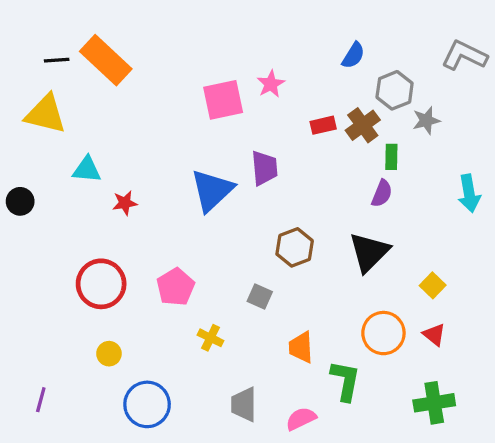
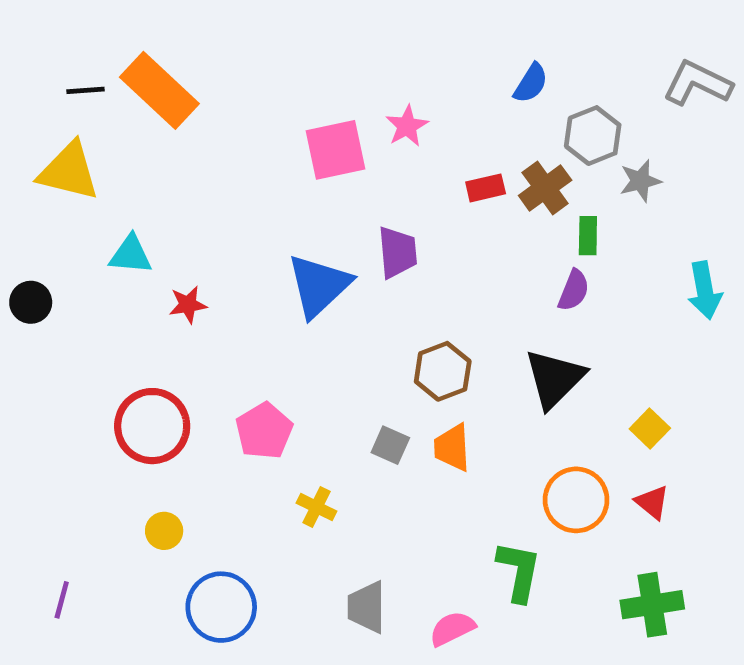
orange trapezoid: (301, 347) -> (452, 448), moved

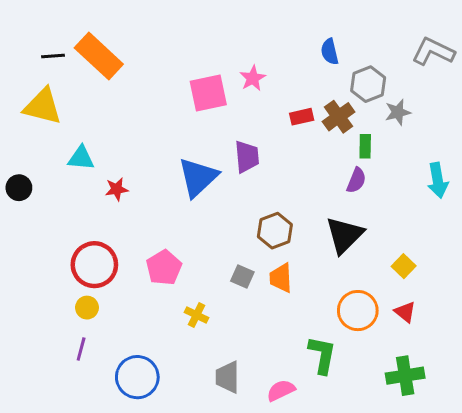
blue semicircle: (531, 83) -> (330, 52), turned 135
yellow circle: (164, 531) -> (87, 308), moved
purple line: (62, 600) -> (81, 349), moved

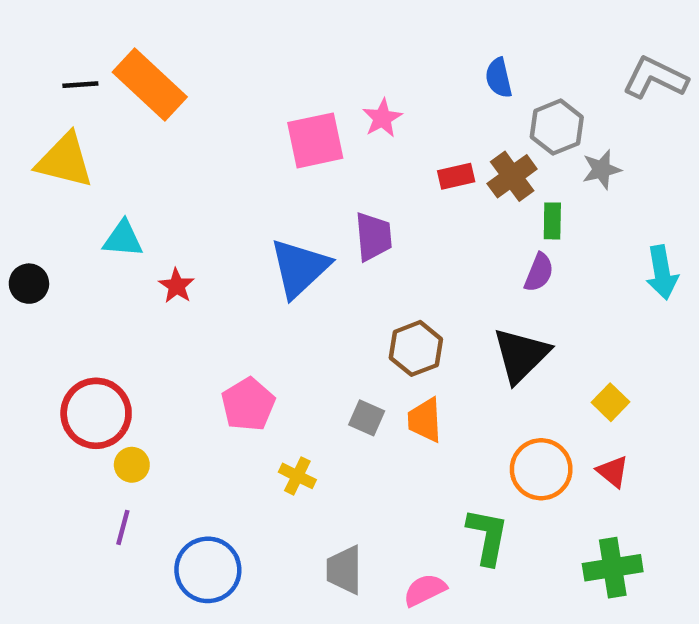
red star: (117, 189) -> (177, 286), turned -30
red circle: (94, 265) -> (96, 413), moved

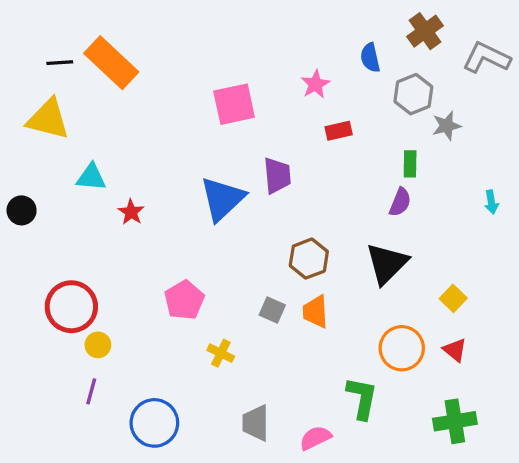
pink star: (382, 118) -> (315, 84), moved
brown cross: (512, 176) -> (425, 31), moved
cyan arrow: (662, 272) -> (491, 202), size x0.6

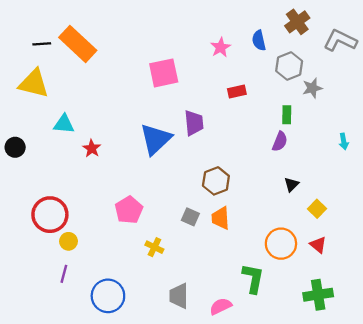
pink star: (315, 84) -> (221, 47), moved
black triangle: (387, 264) -> (291, 184), moved, size x0.5

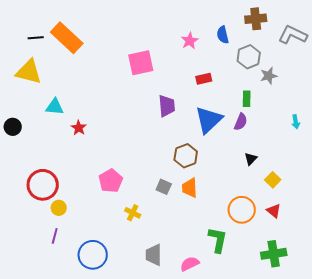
brown cross: (297, 22) -> (256, 19), turned 30
blue triangle: (156, 139) -> (209, 120), moved

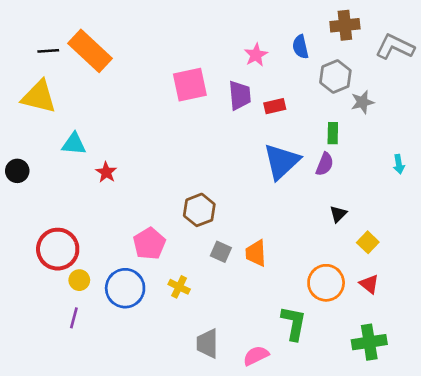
purple trapezoid: (167, 106) -> (240, 95), moved
brown hexagon: (186, 156) -> (199, 210), moved
blue circle: (93, 255) -> (125, 288), moved

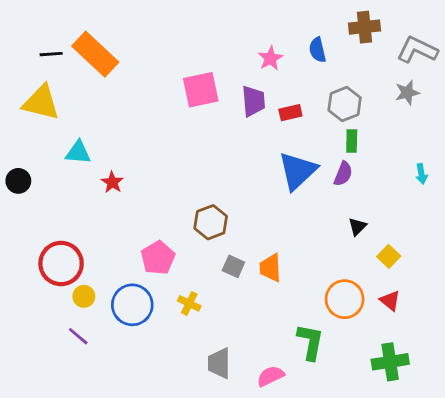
gray hexagon: (335, 76) -> (345, 104), moved
gray star: (362, 102) -> (407, 93), moved
purple line: (74, 318) -> (78, 336), turned -65

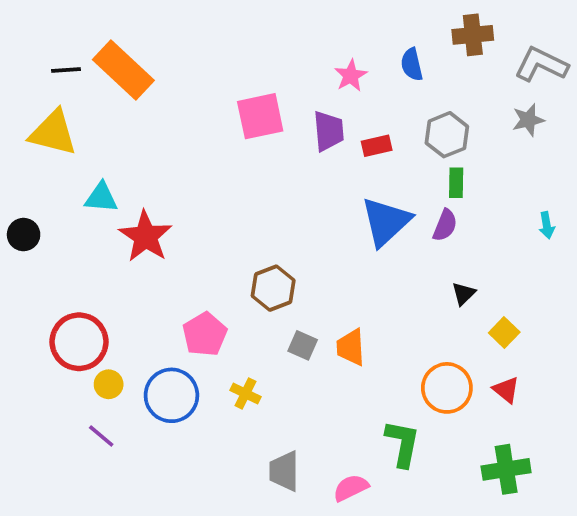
red star: (112, 182) -> (146, 236), size x1.8

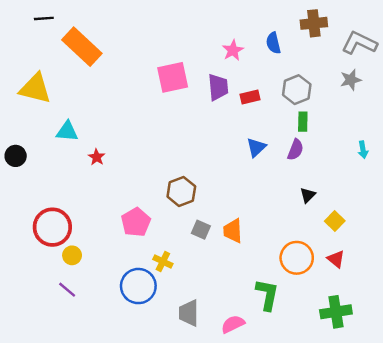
black line: (66, 70) -> (44, 18), moved
blue triangle: (386, 222) -> (256, 147), size x0.6
red star: (146, 236) -> (97, 157), size x0.5
blue circle: (171, 395) -> (138, 286), moved

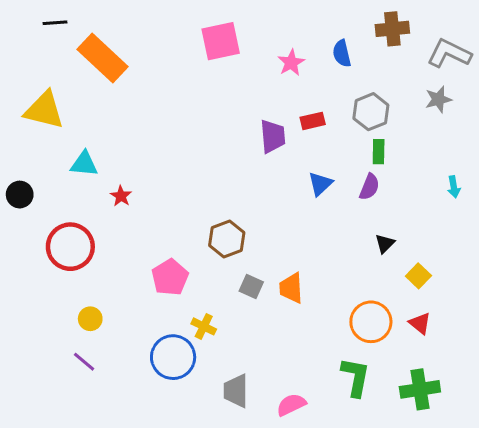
pink square: (173, 77) -> (221, 41), moved
purple trapezoid: (218, 87) -> (273, 136), moved
red circle: (52, 227) -> (70, 247), moved
green L-shape: (267, 295) -> (356, 377), moved

